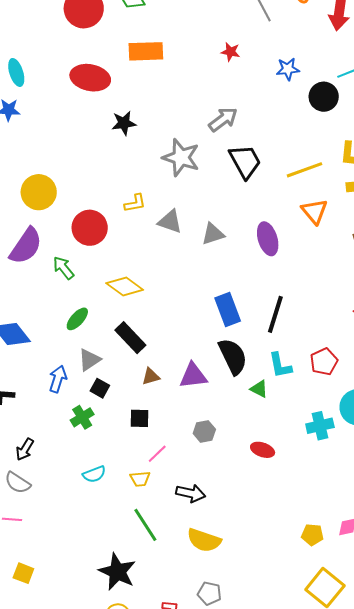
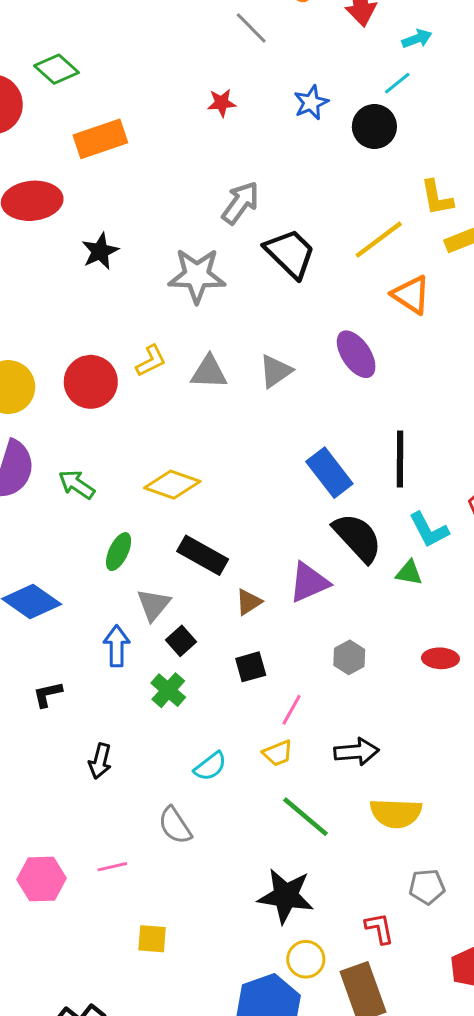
red circle: (90, 228) -> (91, 382), moved
black square: (100, 388) -> (181, 641), turned 36
gray semicircle: (18, 483) -> (175, 826), moved, turned 40

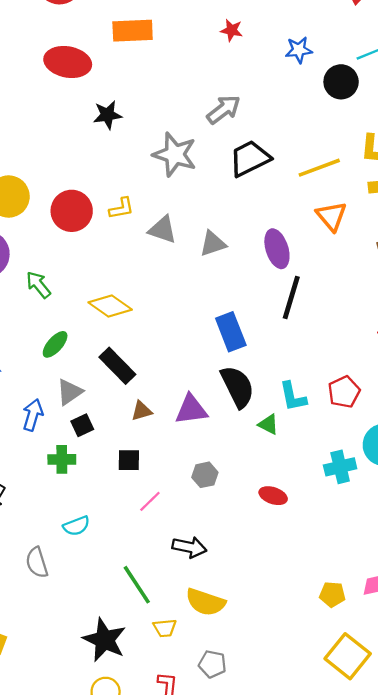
black trapezoid: (290, 253) -> (250, 158), turned -87
black line: (400, 459) -> (291, 298), moved
green cross: (168, 690) -> (62, 459), turned 32
yellow trapezoid: (278, 753) -> (165, 628), moved

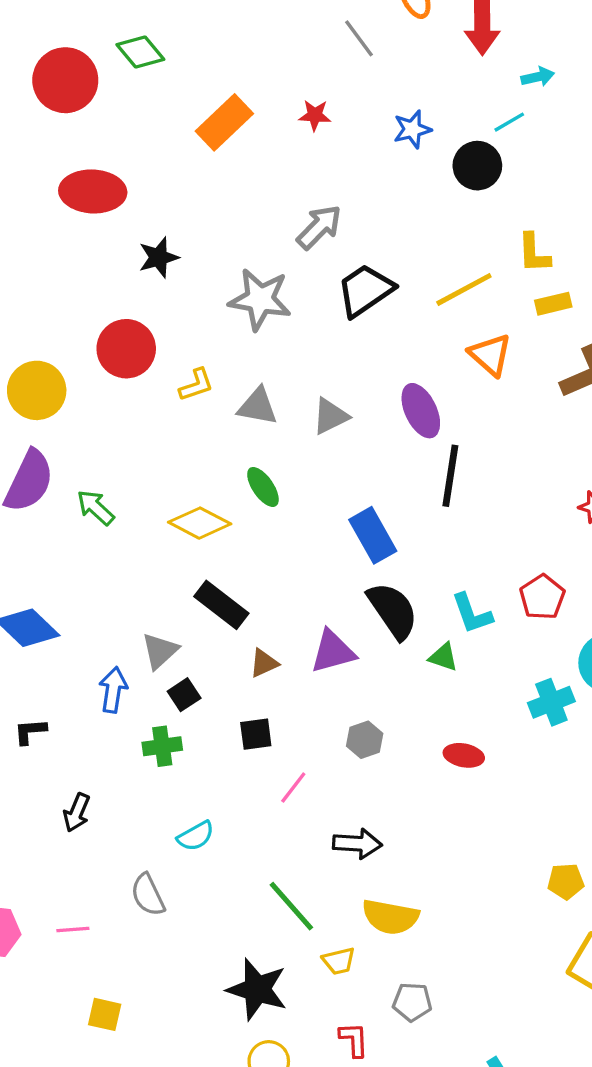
orange rectangle: (133, 31) -> (224, 122), moved, turned -33
red circle: (72, 211) -> (126, 349), moved
green ellipse: (55, 344) -> (263, 487), moved, turned -68

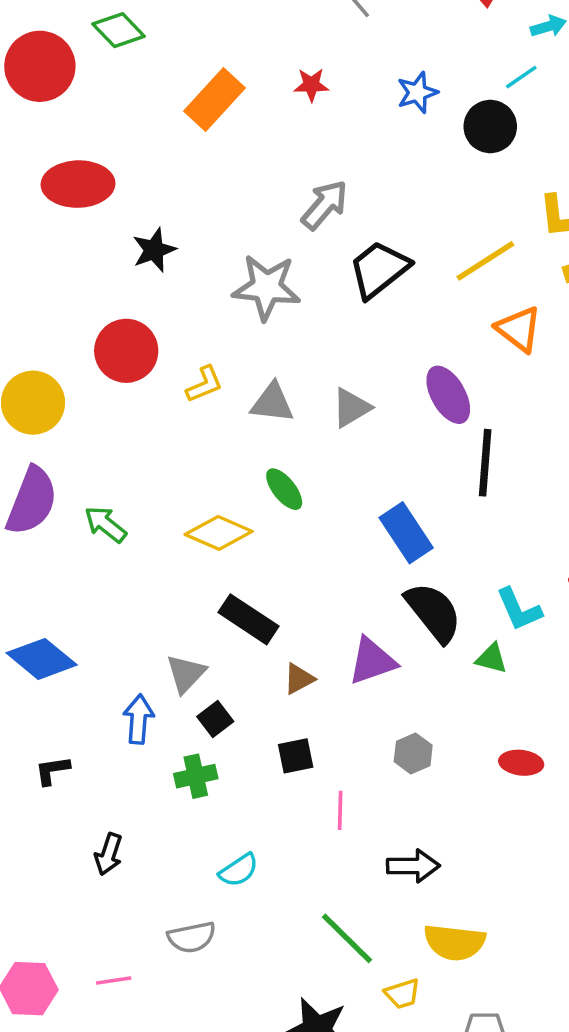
pink line: (293, 788) -> (340, 810), turned -32
gray semicircle: (148, 895) -> (192, 937), turned -72

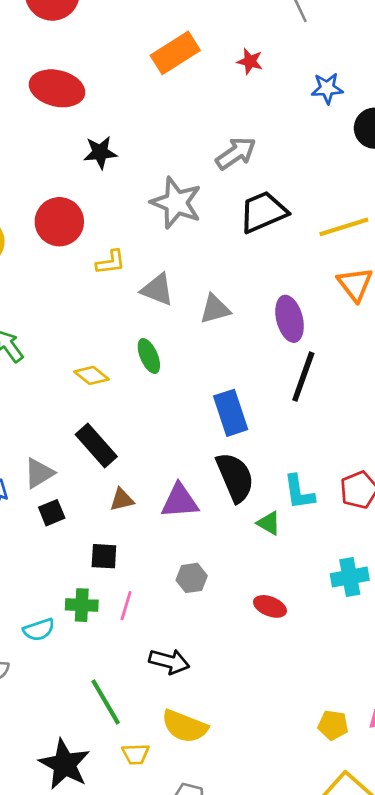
yellow diamond: (219, 533) -> (92, 375), size x0.7
green cross: (196, 776) -> (82, 605), moved

